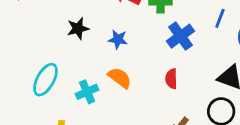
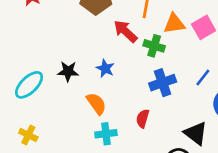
black star: (78, 28) -> (68, 71), moved
cyan cross: (87, 92) -> (106, 134), moved

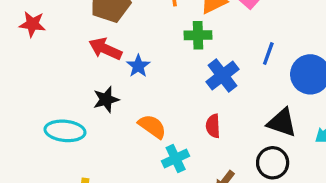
red arrow: (125, 31) -> (105, 49), moved
blue star: (105, 68) -> (138, 66), moved, turned 30
cyan ellipse: (29, 85) -> (65, 131), turned 68

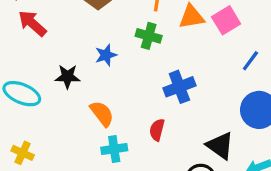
green cross: (198, 35) -> (149, 36), moved
red arrow: (105, 49) -> (32, 23), moved
blue line: (268, 54) -> (250, 61), moved

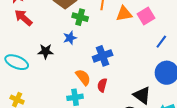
green cross: (149, 36) -> (80, 17), moved
blue cross: (179, 87) -> (103, 56), moved
orange semicircle: (102, 114) -> (83, 77), moved

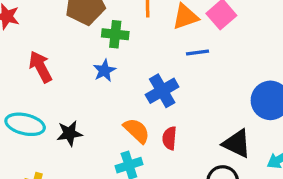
red arrow: (23, 18) -> (40, 67), moved, turned 30
blue line: (161, 42) -> (197, 52), moved, turned 56
black star: (46, 51) -> (69, 133), moved

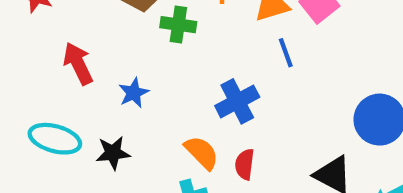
blue line: (197, 52) -> (286, 53), turned 75
blue star: (104, 71) -> (134, 93), moved

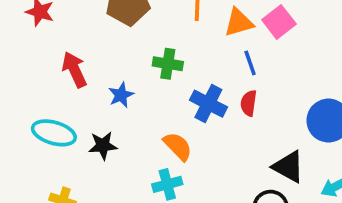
green cross: (178, 25) -> (168, 64), moved
blue cross: (237, 101) -> (208, 104), turned -36
red semicircle: (245, 164) -> (249, 103), moved

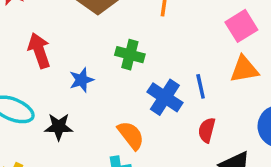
orange triangle: (239, 22) -> (244, 69), moved
blue line: (250, 63) -> (201, 86), moved
red semicircle: (249, 103) -> (207, 130), moved

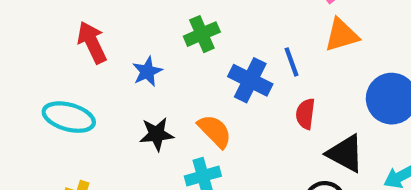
green cross: (130, 55) -> (202, 34), turned -32
black star: (59, 127) -> (157, 134), moved

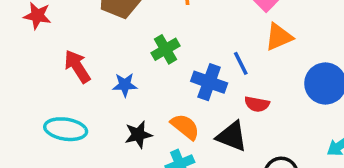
blue star: (147, 72) -> (125, 85), turned 30
red semicircle: (305, 114) -> (257, 104), turned -80
black triangle: (345, 153) -> (232, 136), moved

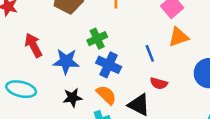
blue cross: (209, 82) -> (109, 65), moved
blue star: (125, 85) -> (66, 61), size x1.5

